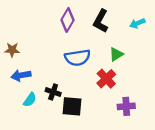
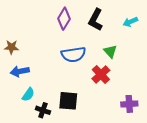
green triangle: (116, 54) -> (110, 51), turned -40
black cross: (53, 92) -> (43, 110), moved
purple cross: (126, 106) -> (129, 104), moved

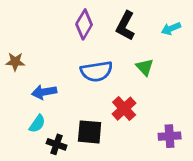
blue arrow: (20, 71) -> (44, 92), moved
red cross: (101, 74) -> (124, 109), moved

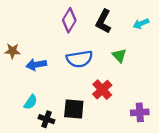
blue arrow: (44, 92) -> (36, 65), moved

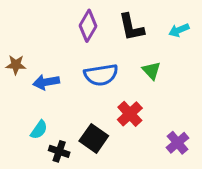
black L-shape: (103, 21) -> (131, 27), turned -40
black square: (74, 109) -> (94, 138), turned 30
purple cross: (140, 112) -> (177, 143), turned -36

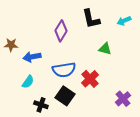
purple diamond: (88, 26) -> (61, 31), moved
green triangle: (152, 71) -> (105, 49), turned -32
blue semicircle: (101, 75) -> (64, 70), moved
cyan semicircle: (39, 130) -> (28, 82), moved

